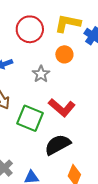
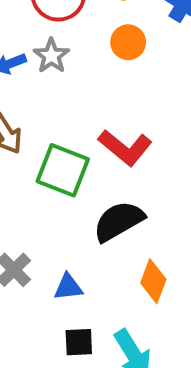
gray star: (41, 74) -> (51, 56), moved

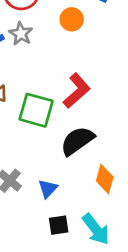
red L-shape: (125, 148) -> (77, 91), turned -75
blue triangle: (68, 287) -> (48, 189), turned -35

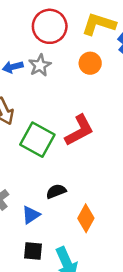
black semicircle: (77, 141) -> (56, 191), moved, size x0.6

